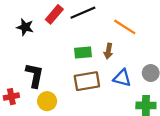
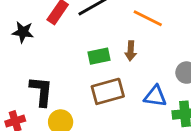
blue triangle: (122, 78) -> (155, 96), moved

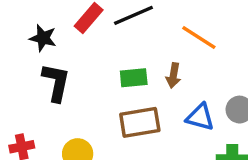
black L-shape: (41, 91) -> (56, 82), moved
blue triangle: (155, 96) -> (200, 117), moved

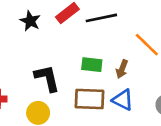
black L-shape: (56, 82) -> (47, 78), moved, turned -36
blue triangle: (200, 117) -> (123, 100), moved

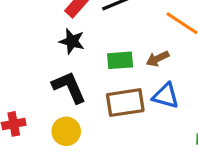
black star: (30, 21) -> (72, 41), moved
brown arrow: (122, 69) -> (158, 59), turned 54

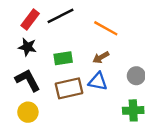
brown arrow: (158, 59) -> (101, 57), moved

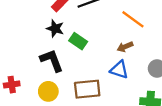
green rectangle: (63, 58) -> (78, 41), moved, turned 36
brown rectangle: (69, 88) -> (87, 89), moved

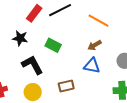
black star: (55, 28) -> (20, 38), moved
brown rectangle: (87, 89) -> (66, 86), size x0.7

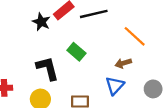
black star: (20, 38) -> (41, 22), moved
blue triangle: (92, 66) -> (115, 86), turned 48

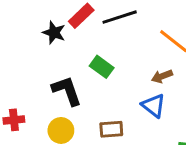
blue triangle: (115, 86) -> (154, 106), turned -30

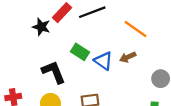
blue triangle: (154, 106) -> (103, 61), moved

